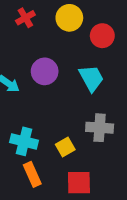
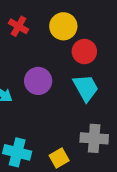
red cross: (25, 18) -> (18, 26), turned -30
red circle: (102, 36) -> (84, 52), moved

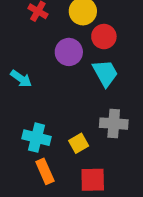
purple circle: (38, 81) -> (69, 52), moved

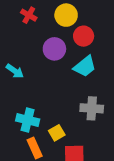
cyan trapezoid: (105, 73) -> (85, 66), turned 80
yellow square: (79, 143) -> (57, 133), moved

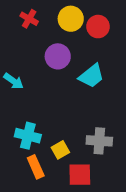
red circle: (84, 36) -> (98, 27), moved
gray cross: (92, 108) -> (99, 141), moved

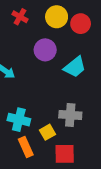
gray cross: (99, 141) -> (70, 115), moved

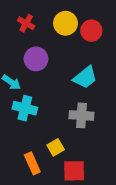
purple circle: (45, 50) -> (36, 59), moved
gray cross: (70, 115) -> (81, 115), moved
cyan cross: (19, 120) -> (25, 108), moved

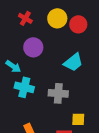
gray cross: (81, 115) -> (58, 93), moved
yellow square: (56, 147) -> (78, 119), moved, turned 32

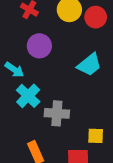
cyan cross: (24, 87) -> (28, 96), turned 30
gray cross: (58, 93) -> (57, 113), moved

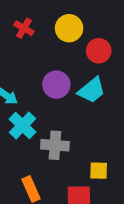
red circle: (96, 17) -> (99, 51), moved
purple circle: (39, 46) -> (56, 85), moved

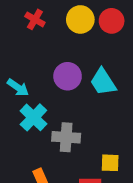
red circle: (99, 51) -> (112, 21), moved
cyan trapezoid: (92, 90) -> (103, 82), turned 96

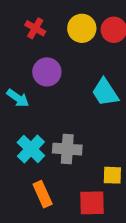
purple circle: (68, 76) -> (47, 72), moved
cyan cross: (33, 117) -> (31, 149), moved

